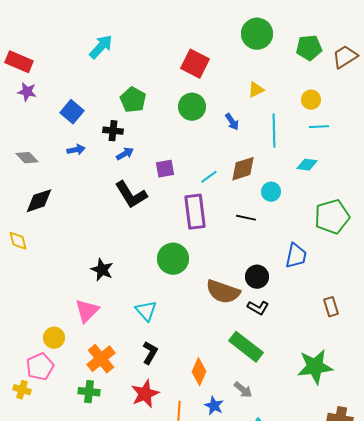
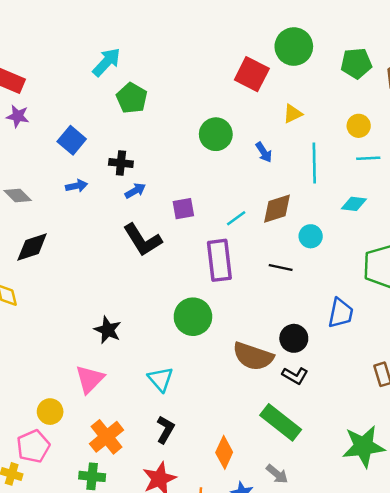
red square: (195, 64) -> (252, 74), moved
green pentagon: (133, 100) -> (132, 98), moved

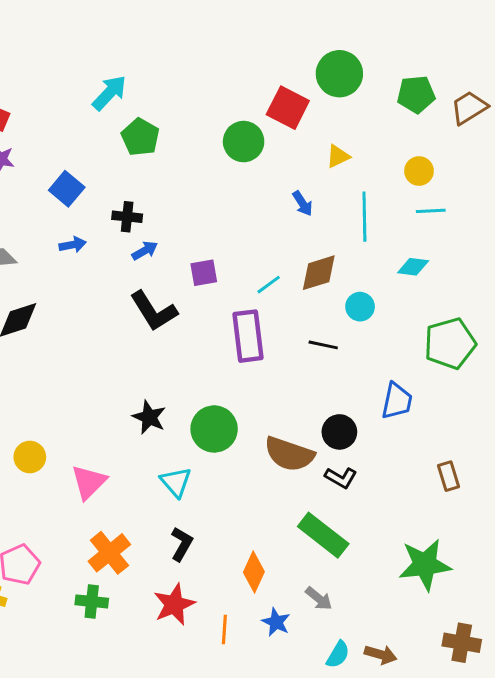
green circle: (216, 134) -> (244, 142), moved
green circle: (193, 317) -> (214, 429), moved
black star: (108, 330) -> (149, 417), moved
yellow circle: (50, 412) -> (30, 457), moved

